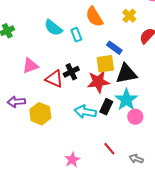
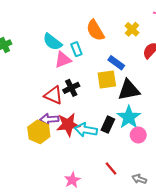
pink triangle: (30, 66) -> (63, 60), moved
red star: (98, 82) -> (68, 125), moved
purple arrow: (16, 102) -> (49, 119), moved

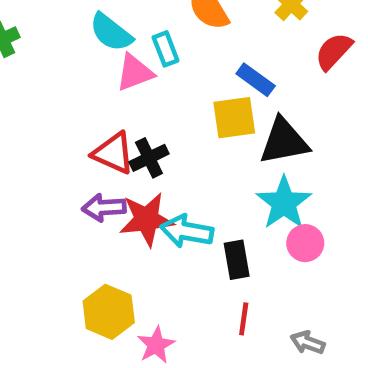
black cross: (71, 88) -> (149, 158), moved
black rectangle: (108, 125) -> (237, 260), moved, turned -35
yellow hexagon: (39, 132) -> (109, 312), moved
red line: (111, 168) -> (244, 319), turned 48

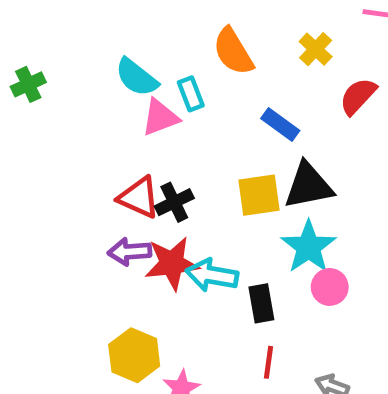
yellow square: (234, 118) -> (259, 195), moved

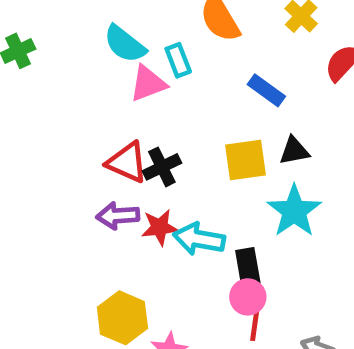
black triangle: (309, 186) -> (294, 151), size x0.6
red star: (172, 263) -> (160, 227), size x0.7
pink circle: (330, 287) -> (248, 297), moved

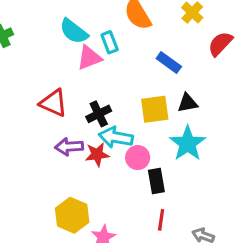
red triangle: (127, 162) -> (53, 103), moved
cyan arrow: (199, 239) -> (116, 137), moved
pink circle: (248, 297) -> (138, 158), moved

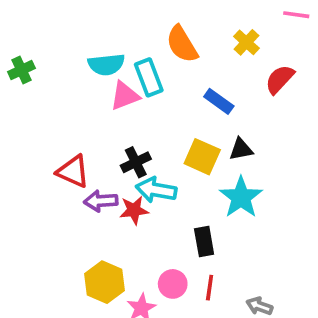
cyan semicircle: (74, 31) -> (106, 64), turned -44
cyan rectangle: (110, 42) -> (149, 77), size x1.4
red triangle: (53, 103) -> (73, 171), moved
yellow square: (155, 109) -> (202, 157), turned 32
pink circle: (138, 158) -> (173, 284), moved

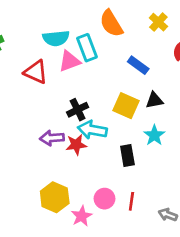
red triangle: (73, 171) -> (36, 72), moved
cyan star: (241, 197) -> (154, 135), size x0.7
black rectangle: (204, 242) -> (127, 155), moved

